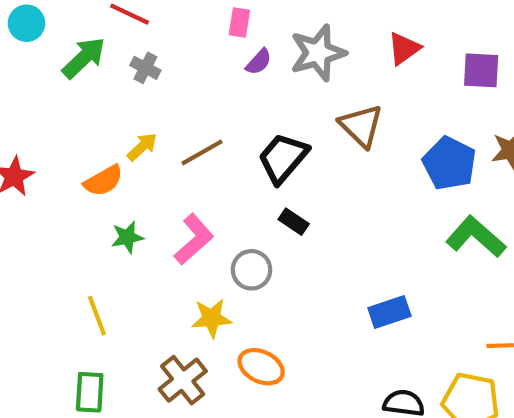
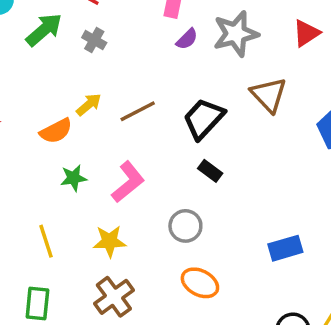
gray circle: (252, 270) -> (185, 226), moved
yellow star: (211, 318) -> (110, 241), moved
orange ellipse: (261, 367) -> (200, 283), moved

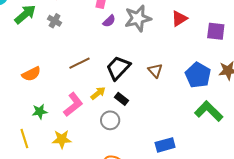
brown triangle: (269, 95) -> (155, 71), moved, size x0.7
yellow arrow: (89, 105) -> (98, 93), moved
green star: (74, 178) -> (40, 112), moved
gray circle: (185, 226) -> (110, 120), moved

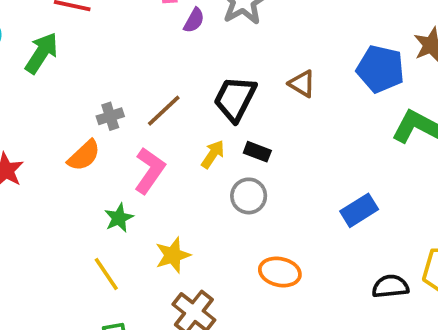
gray cross: (55, 21) -> (110, 116), moved, turned -32
pink L-shape: (73, 105) -> (150, 171), moved

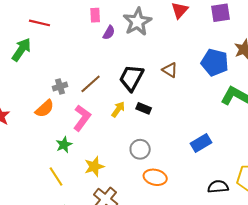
gray circle: (249, 196) -> (140, 149), moved

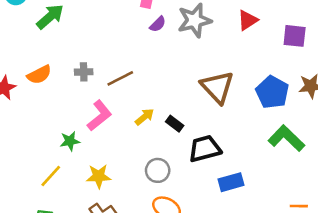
brown triangle: (170, 70) -> (217, 87), size x1.8
black trapezoid: (131, 78) -> (205, 149), moved, turned 32
orange semicircle: (45, 109) -> (39, 75), moved
yellow line: (56, 176) -> (51, 176), turned 60

